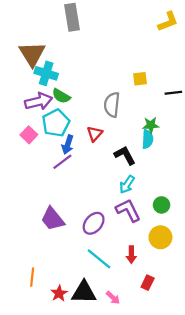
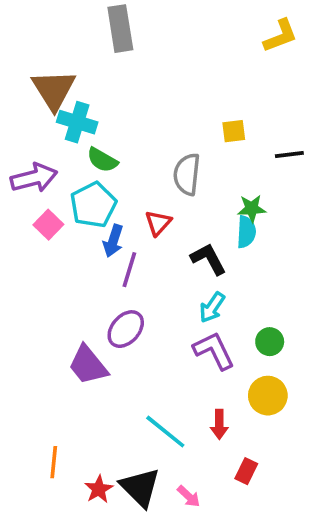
purple arrow: (39, 101) -> (34, 178), moved
purple line: (62, 162) -> (129, 270), moved, turned -36
purple ellipse: (94, 223) -> (126, 329), moved
black triangle: (84, 292) -> (140, 487), turned 44

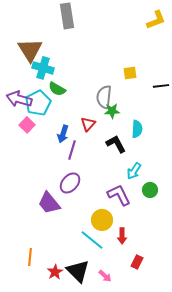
purple arrow: (34, 178) -> (19, 99), turned -150
cyan pentagon: (93, 205) -> (38, 103), moved
green star: (252, 208) -> (112, 111), moved
cyan arrow: (212, 307) -> (134, 171), moved
yellow circle: (268, 396) -> (102, 220), moved

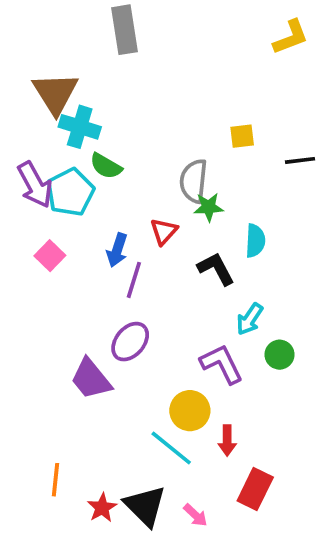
purple arrow: (19, 99) -> (35, 185), turned -135
pink square: (27, 125) -> (50, 256), moved
red rectangle: (137, 262) -> (255, 489), size x1.5

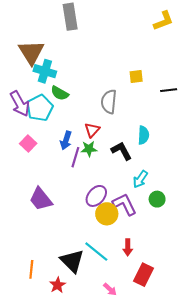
green star: (209, 207) -> (89, 149), moved
purple ellipse: (130, 342) -> (96, 196), moved
purple trapezoid: (91, 379) -> (41, 199), moved
yellow circle: (190, 411) -> (107, 214), moved
black triangle: (145, 506) -> (72, 261), moved

